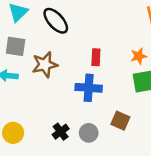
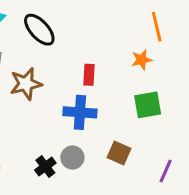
orange star: (139, 56) -> (142, 60), moved
gray circle: (89, 133) -> (72, 157), moved

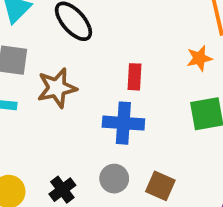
brown square: (119, 153) -> (160, 186), moved
black cross: (45, 167) -> (62, 190), moved

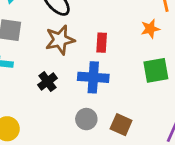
brown star: (57, 88) -> (60, 40), moved
black cross: (62, 190) -> (47, 82), moved

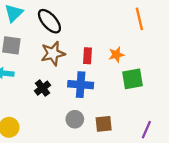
orange star: (150, 29) -> (116, 55), moved
brown square: (121, 125) -> (104, 124), turned -30

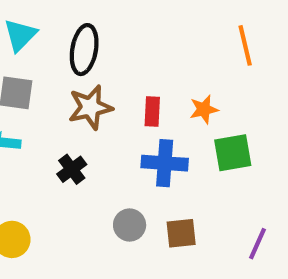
black ellipse: (49, 21) -> (84, 50), turned 52
blue cross: (81, 85) -> (165, 163), moved

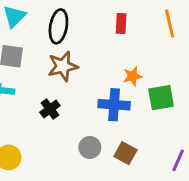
orange star: (204, 109) -> (133, 76), moved
red rectangle: (152, 111) -> (121, 24), moved
brown square: (181, 233) -> (125, 153), turned 35

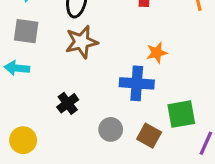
green square: (161, 98) -> (181, 114), moved
black cross: (50, 109) -> (68, 103), moved

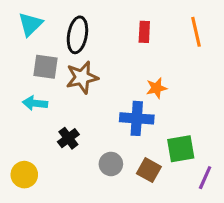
gray square: (26, 31) -> (46, 67), moved
cyan arrow: (17, 68) -> (35, 103), moved

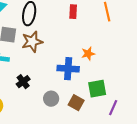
orange star: (156, 88) -> (88, 54), moved

